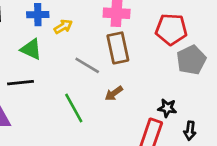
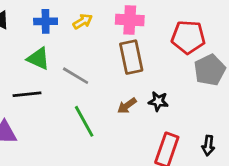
yellow arrow: (63, 27) -> (83, 21), moved
gray line: (87, 65) -> (76, 76), moved
black star: (167, 108) -> (158, 101), moved

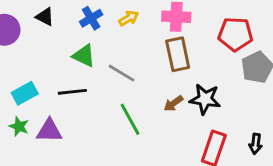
blue cross: (46, 21) -> (91, 18), turned -30
black star: (158, 101) -> (205, 99), size x1.5

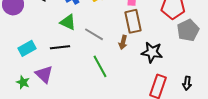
brown arrow: (173, 103) -> (123, 42), moved, turned -40
green star: (19, 126) -> (23, 82), moved
purple triangle: (49, 131) -> (44, 74), turned 42

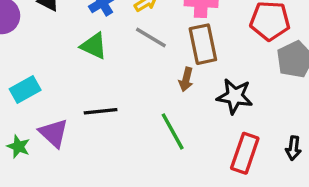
gray line: (94, 34) -> (151, 38), moved
black line: (60, 47) -> (101, 111), moved
green line: (100, 66) -> (173, 131), moved

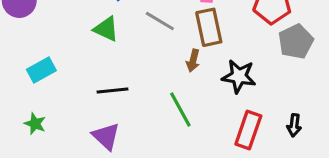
purple triangle: (54, 133) -> (106, 136), moved

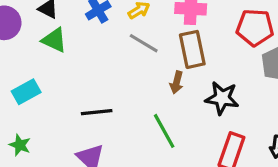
green triangle: (106, 29) -> (54, 40), moved

